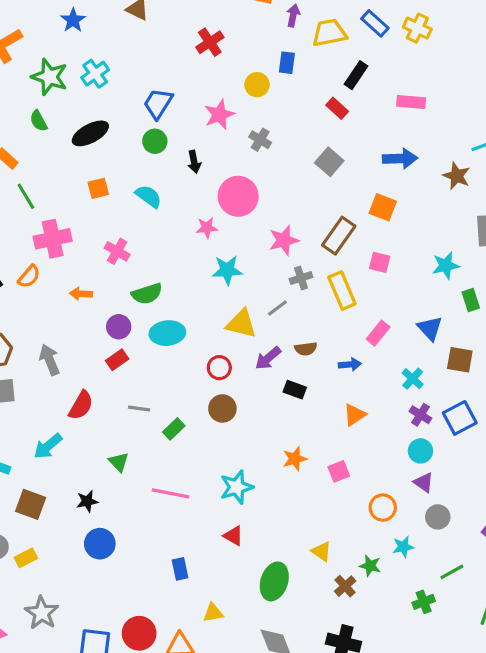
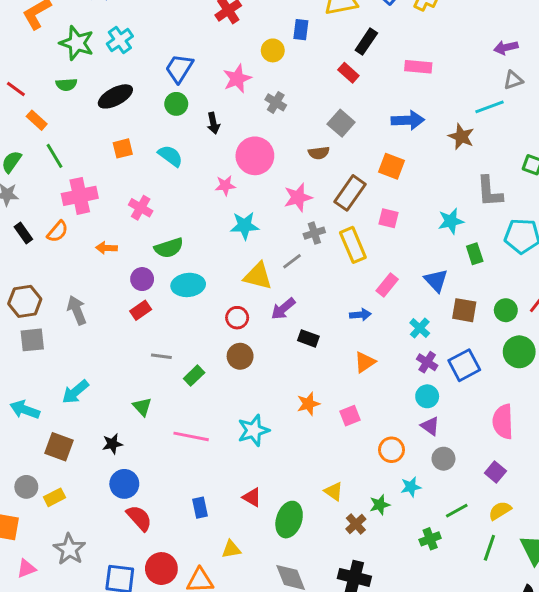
green semicircle: (39, 121) -> (66, 85), turned -66
brown semicircle: (306, 349) -> (319, 153), moved
red semicircle: (81, 405) -> (139, 518), moved, turned -72
red triangle: (233, 536) -> (252, 497), moved
green star: (370, 566) -> (380, 505), turned -30

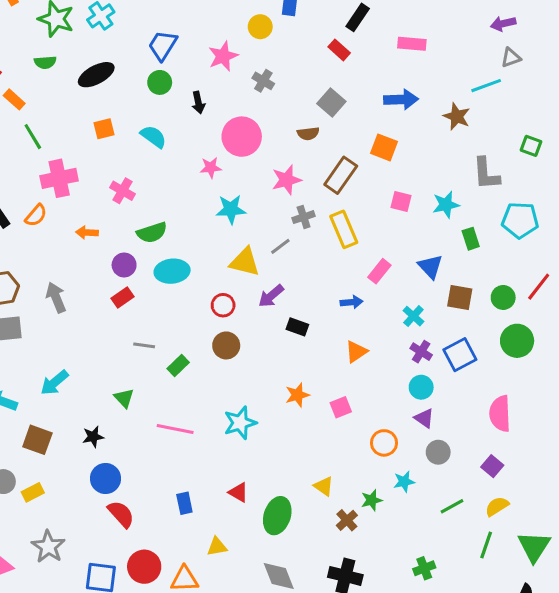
pink square: (389, 218) -> (401, 202), moved
green cross: (430, 539) -> (424, 568), moved

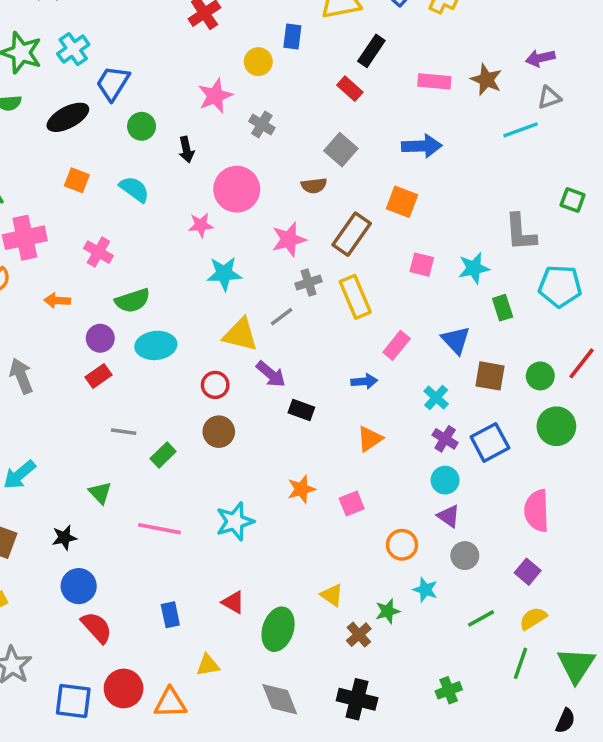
blue trapezoid: (163, 45) -> (113, 83), moved
brown star: (457, 116) -> (486, 80), moved
orange square: (104, 129) -> (77, 180), turned 35
purple arrow: (271, 296) -> (271, 374), turned -100
cyan star: (404, 482) -> (425, 590), turned 30

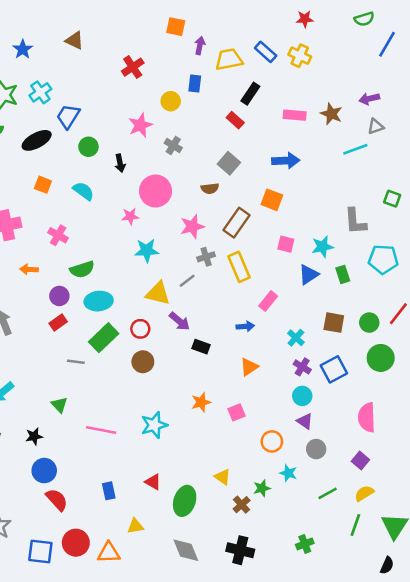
blue triangle: (456, 340) -> (309, 274), moved, turned 40
green rectangle: (163, 455) -> (104, 338), moved, size x1.6

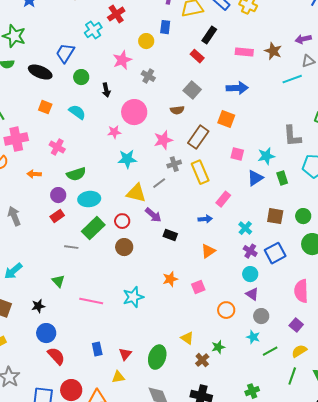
cyan cross: (40, 92) -> (93, 30), moved
black ellipse: (37, 140) -> (40, 72), turned 50
cyan star: (288, 473) -> (253, 337), moved
red triangle: (153, 482) -> (125, 354), moved, turned 40

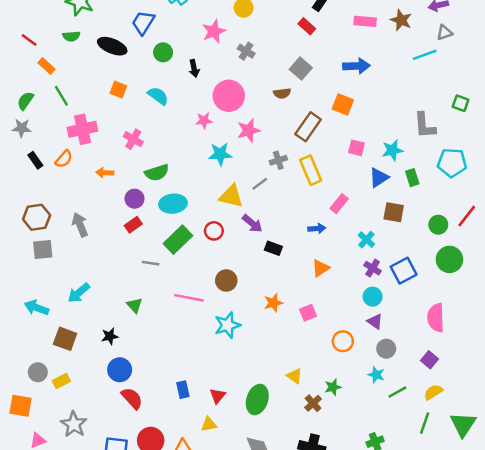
pink star: (163, 140) -> (249, 130), moved
brown square: (275, 216) -> (394, 212), moved
brown circle: (124, 247) -> (226, 280), moved
pink line: (91, 301) -> (189, 298), moved

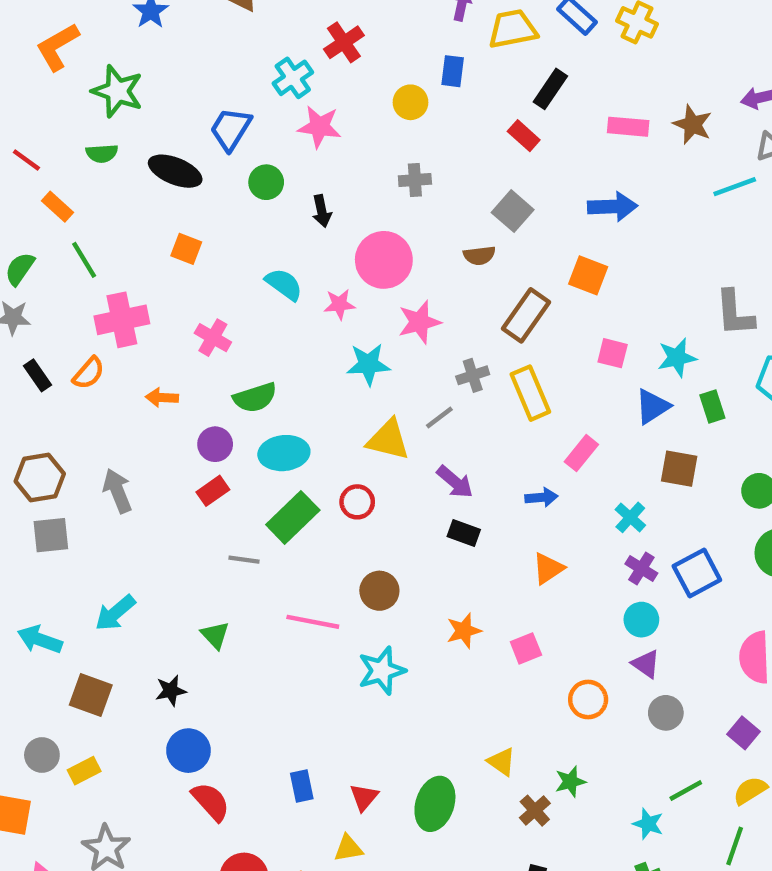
pink star: (214, 31) -> (319, 127), moved, turned 30
gray cross: (246, 51) -> (415, 180), turned -35
cyan semicircle: (158, 96) -> (284, 284), moved
purple arrow: (252, 223) -> (455, 482), moved
cyan star: (376, 375) -> (648, 824), moved

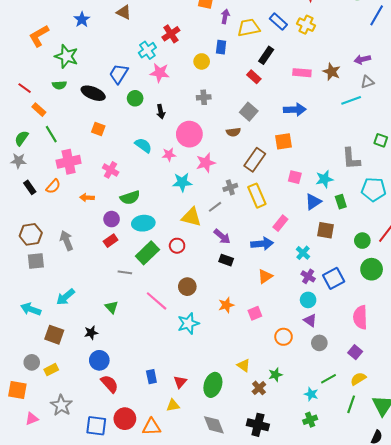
orange square: (588, 275) -> (284, 141), turned -30
blue arrow: (541, 497) -> (262, 244), size x1.5
pink line: (313, 622) -> (157, 301), turned 30

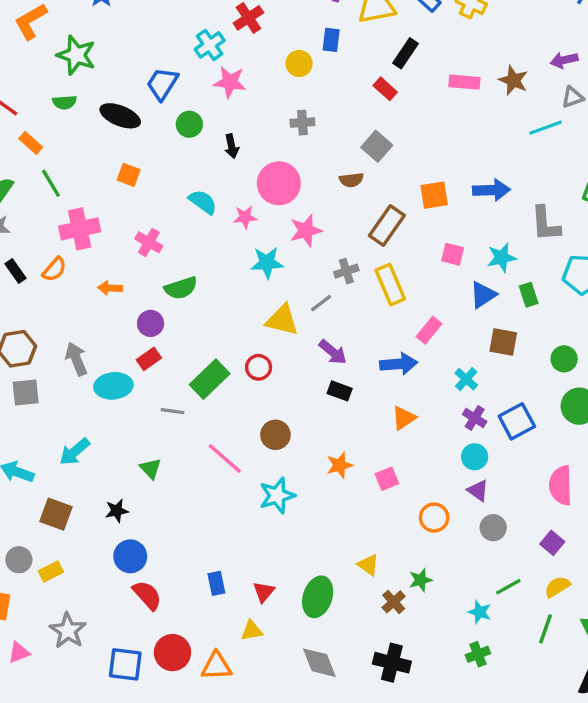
blue arrow: (295, 110) -> (491, 190), moved
cyan ellipse: (143, 223) -> (113, 386), moved

